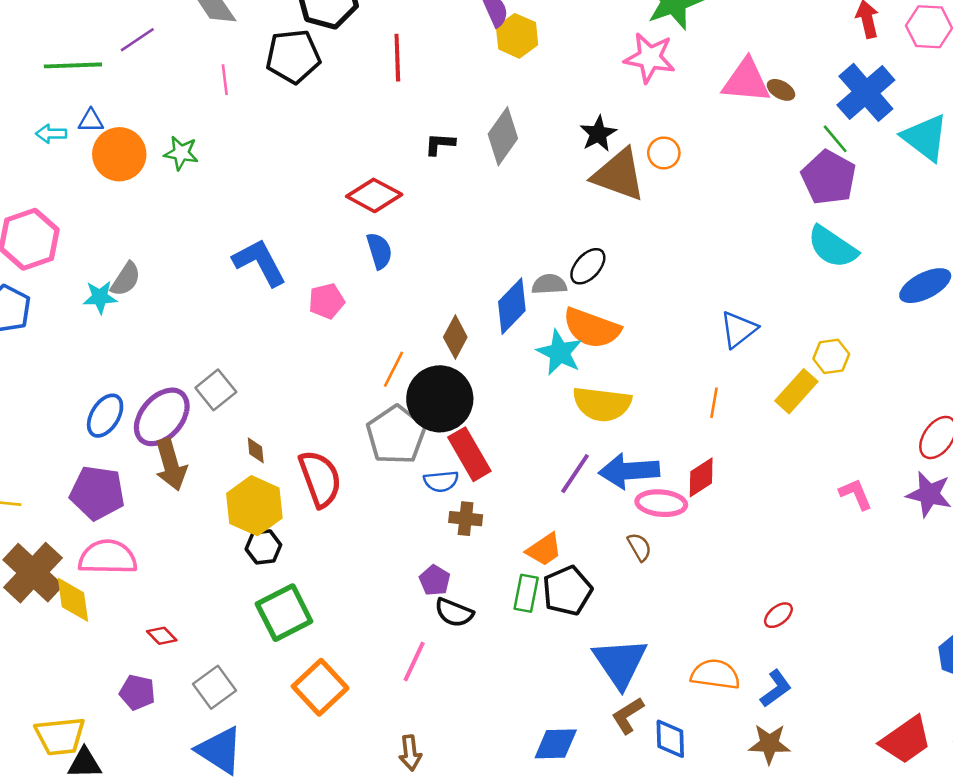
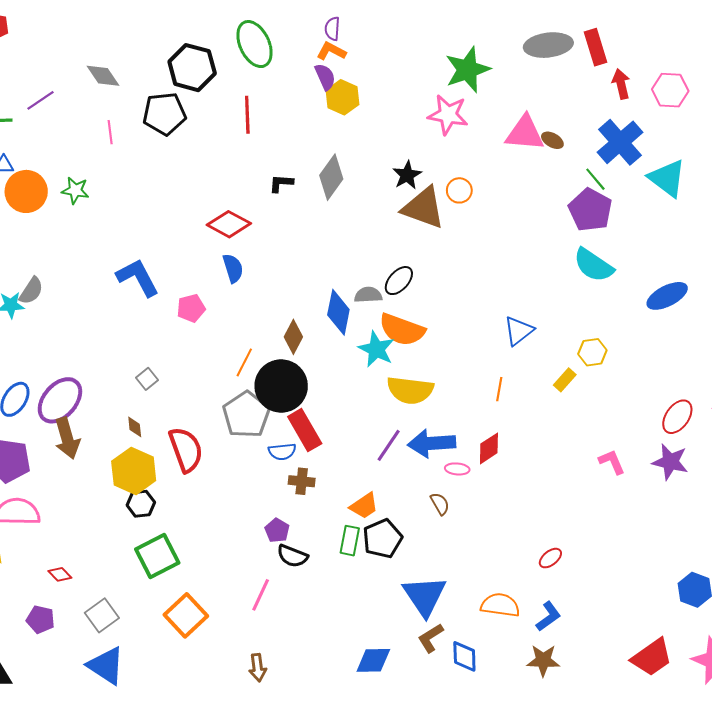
blue diamond: (512, 306) -> (338, 312), turned -33
gray square: (216, 390) -> (147, 379), moved, size x0.7
yellow rectangle: (796, 391) -> (565, 380), size x0.7
pink ellipse: (661, 503) -> (457, 469), size x0.6

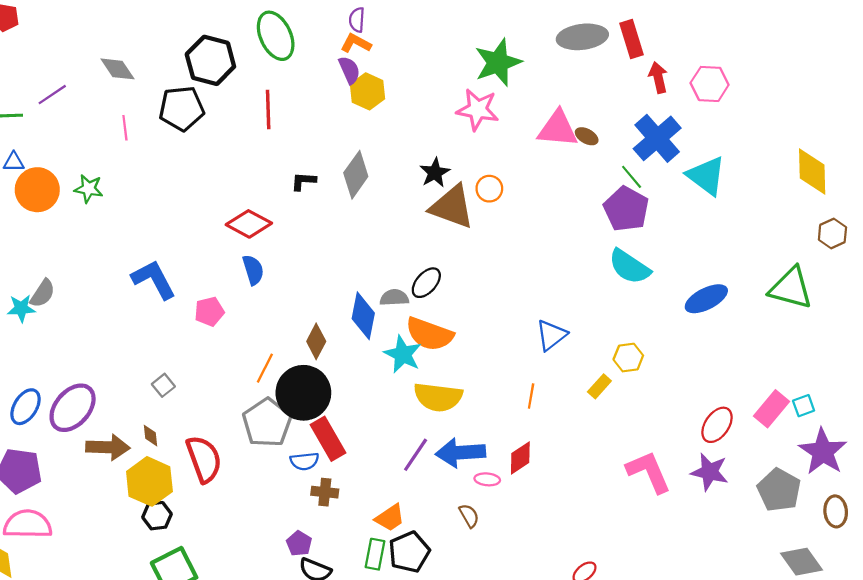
brown arrow: (67, 438) -> (108, 447), moved, turned -72
pink L-shape: (612, 462) -> (649, 472), size x1.6

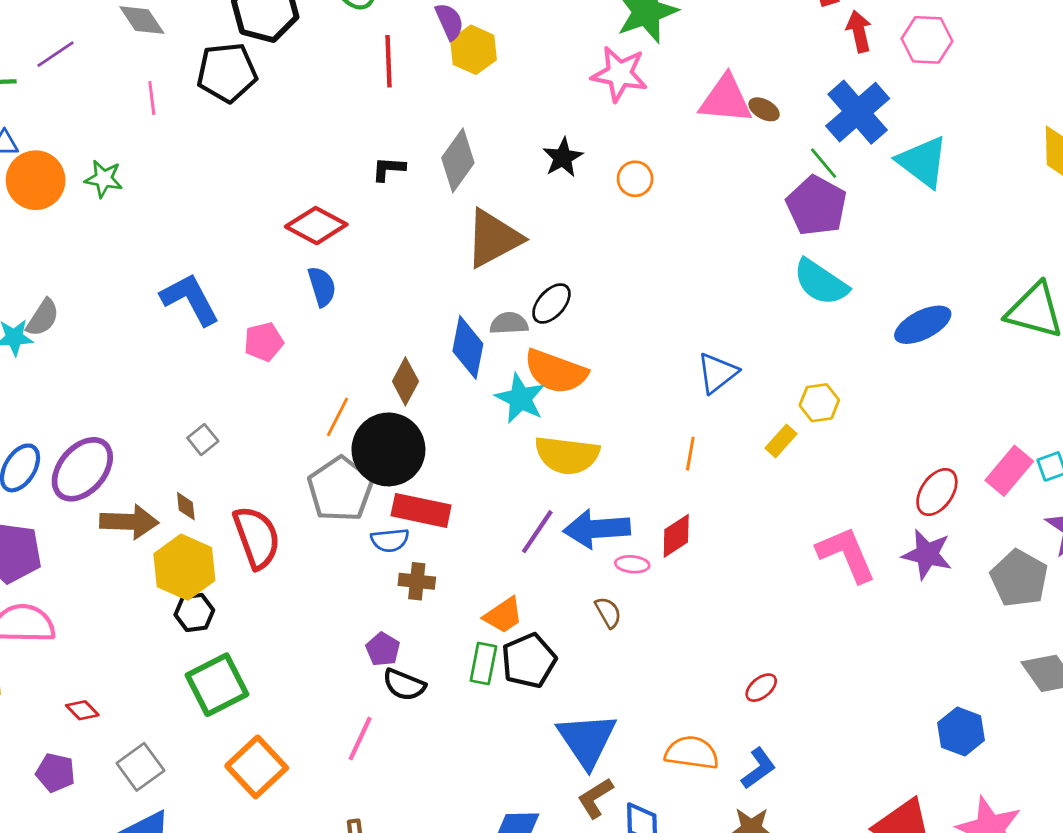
red line: (268, 110) -> (388, 61), moved
brown triangle: (452, 207) -> (493, 238), moved, turned -48
red rectangle: (328, 439) -> (421, 510), turned -48

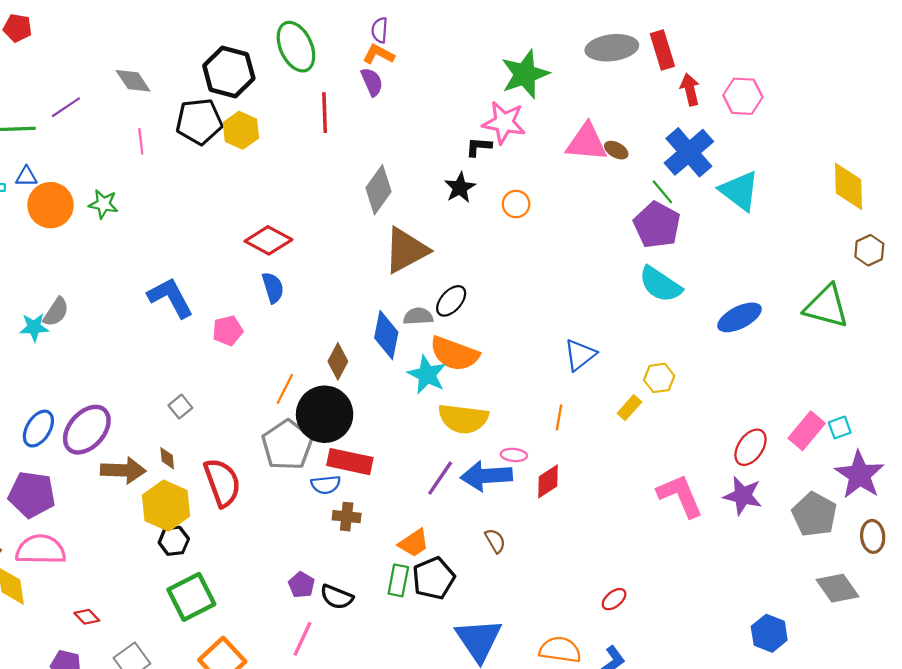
yellow hexagon: (474, 50) -> (241, 130), moved
black L-shape: (388, 169) -> (479, 147), moved
pink ellipse: (632, 564) -> (514, 455), moved
purple pentagon: (383, 649) -> (301, 585), moved

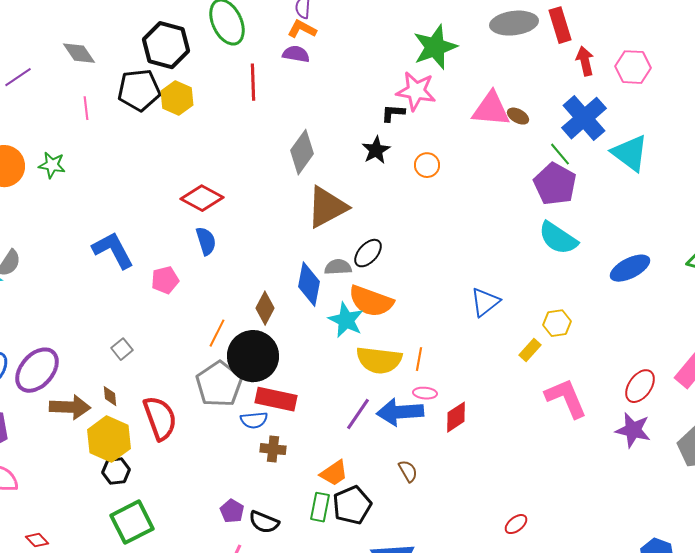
purple semicircle: (372, 82) -> (296, 54), turned -56
orange line: (559, 418) -> (419, 359), moved
pink L-shape: (680, 496) -> (566, 398), moved

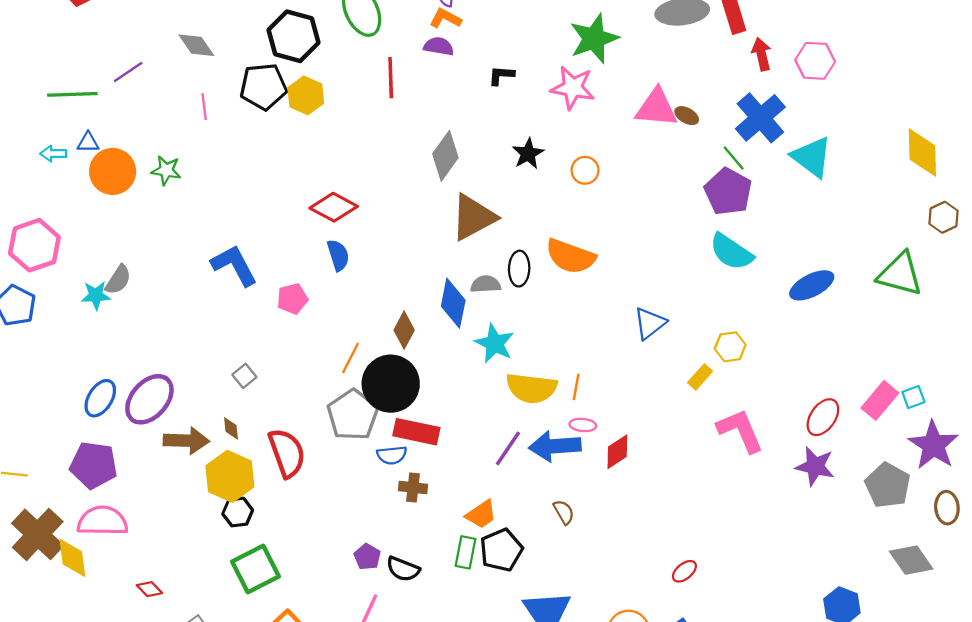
black L-shape: (393, 113) -> (501, 75), moved
black ellipse: (368, 253) -> (519, 269), turned -40
orange semicircle: (371, 301) -> (571, 256), moved

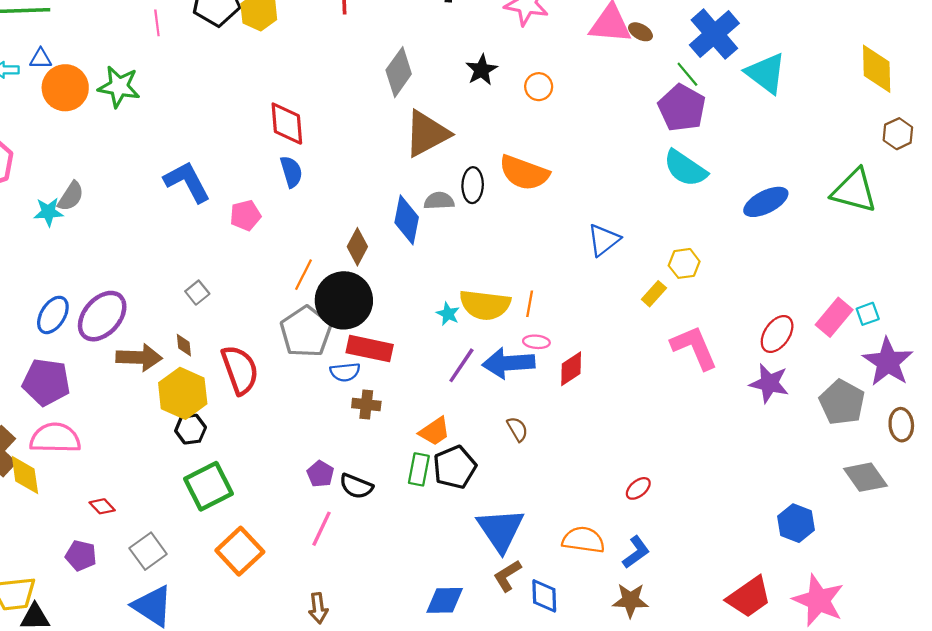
green star: (166, 170) -> (119, 87), size x1.4
red diamond: (334, 207) -> (287, 124), turned 57
cyan star: (495, 343) -> (448, 314), moved, size x0.6

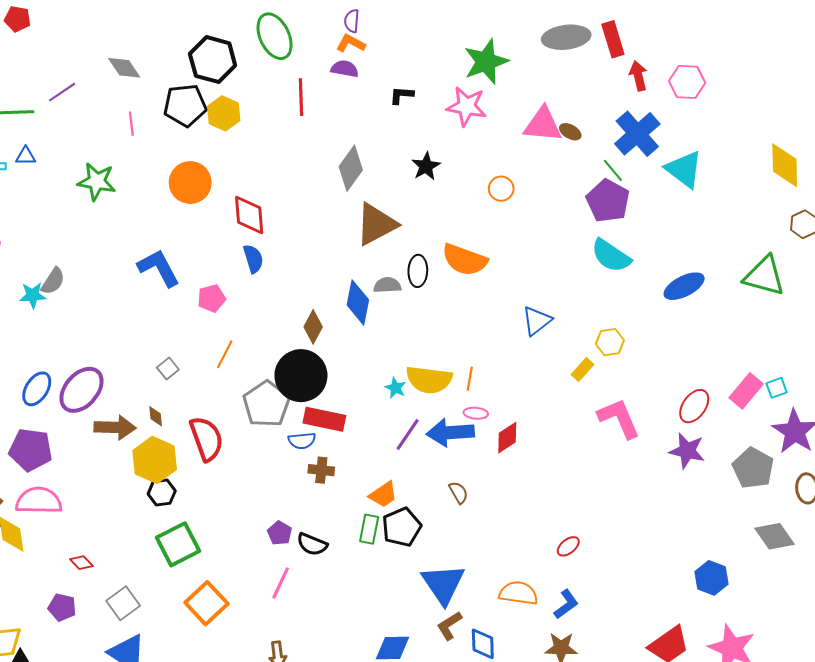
orange circle: (539, 87) -> (501, 189), moved
orange circle: (65, 88) -> (190, 183), moved
orange line: (304, 275) -> (225, 354), moved

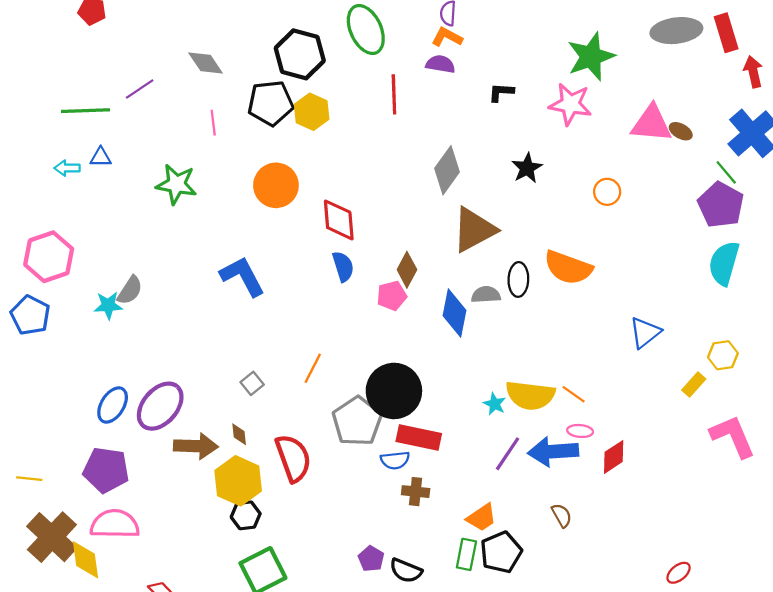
cyan semicircle: (611, 256) -> (724, 263), turned 72
pink pentagon: (212, 298) -> (392, 296), moved
brown diamond: (313, 327) -> (407, 270), moved
orange line: (470, 379) -> (574, 394), turned -65

